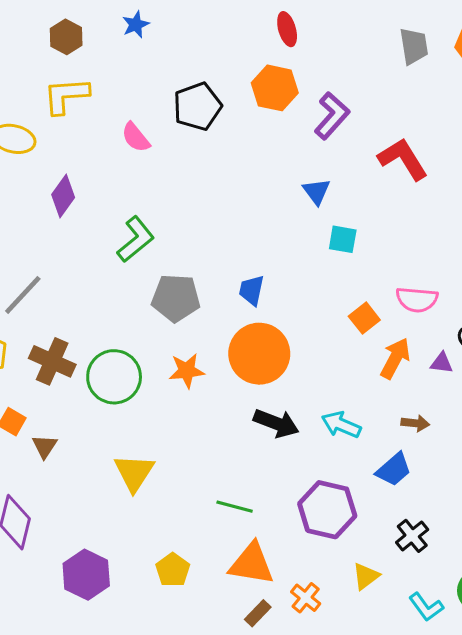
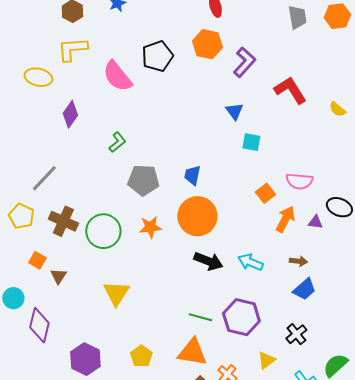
pink semicircle: (136, 137) -> (117, 76), size x1.6
green L-shape: (136, 239) -> (117, 142), size x0.7
blue trapezoid: (394, 470) -> (304, 289), moved
green line: (235, 507) -> (200, 317), moved

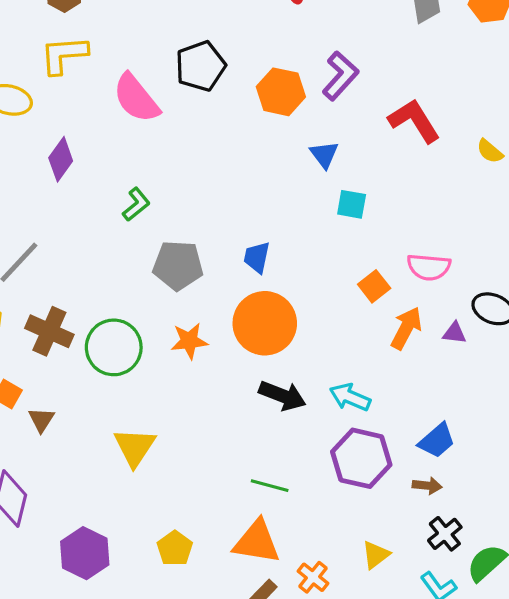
orange hexagon: (207, 44) -> (281, 92), moved
brown arrow: (298, 261) -> (427, 486), moved
purple hexagon: (241, 317) -> (361, 458), moved
black cross: (296, 334) -> (445, 534), moved

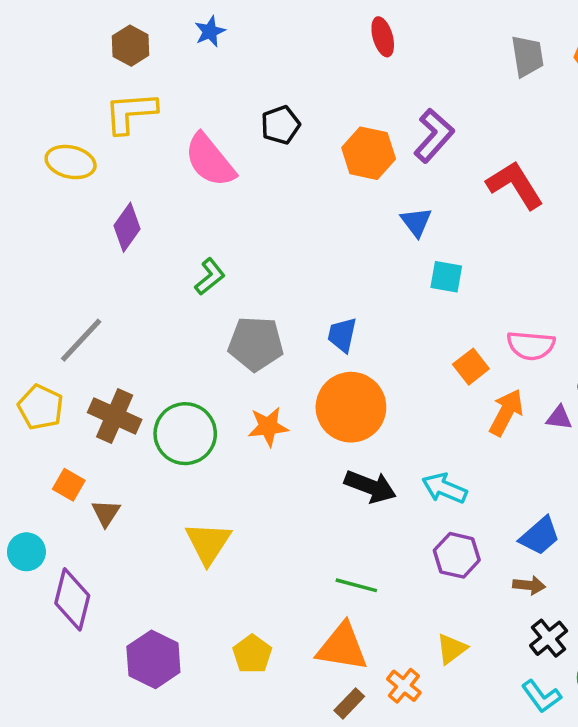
black pentagon: (200, 66) -> (280, 125), size x0.7
purple hexagon: (361, 458) -> (457, 555), size x0.7
yellow triangle: (376, 555) -> (452, 649), moved

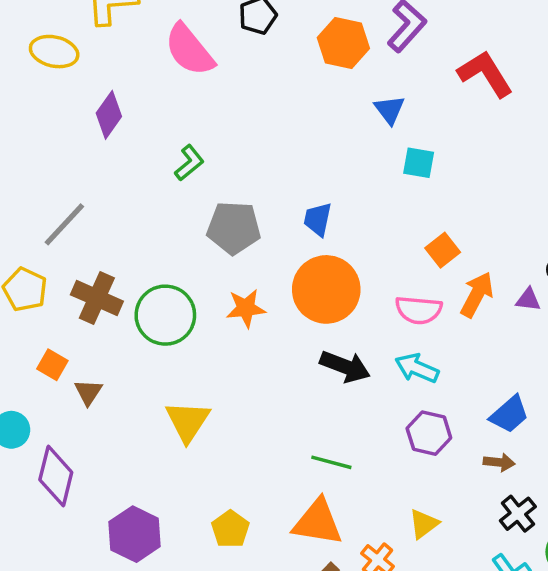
pink semicircle: (531, 345) -> (419, 310), moved

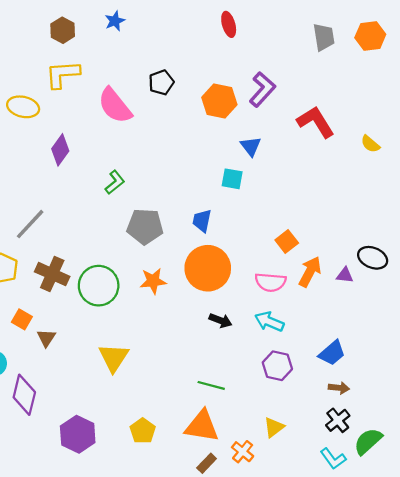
cyan square: (419, 163) -> (232, 179), moved
black arrow: (345, 366) -> (221, 320), size x0.7
brown arrow: (499, 462) -> (339, 388), moved

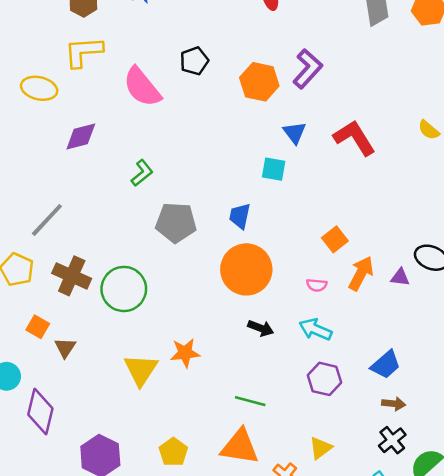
red L-shape: (316, 122) -> (354, 138), moved
purple diamond: (60, 150) -> (81, 137), turned 40
orange star: (153, 281) -> (185, 353), moved
pink semicircle: (270, 282) -> (317, 285), size x0.6

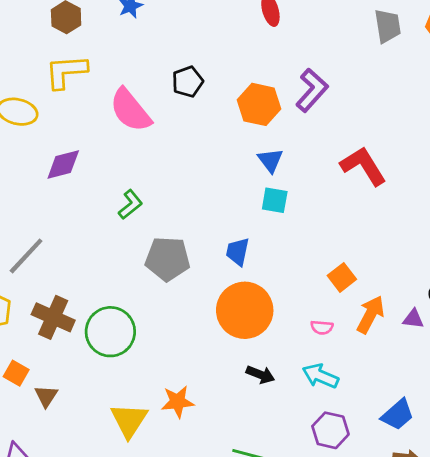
blue triangle: (295, 133) -> (270, 160), moved

